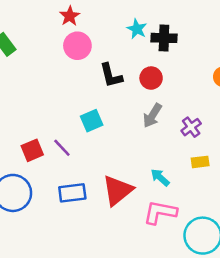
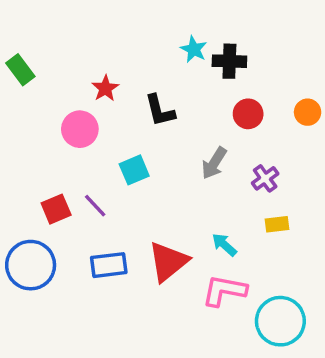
red star: (70, 16) -> (105, 88), moved
pink circle: (77, 46) -> (80, 129), moved
red circle: (151, 78) -> (248, 114), moved

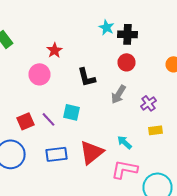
black L-shape: (160, 110) -> (86, 77), moved
red circle: (248, 114) -> (126, 62), moved
cyan square: (134, 170) -> (72, 112), moved, turned 36

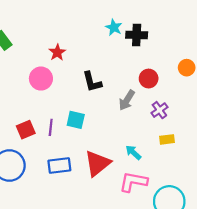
red circle: (126, 62) -> (149, 79), moved
purple line: (48, 119) -> (51, 127), turned 49

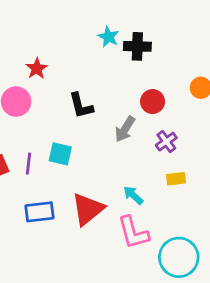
pink L-shape: (133, 182) -> (133, 233), turned -116

